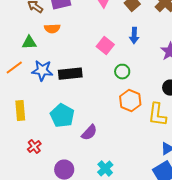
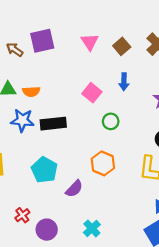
orange semicircle: (52, 29) -> (31, 92), moved
orange hexagon: (130, 101) -> (103, 163), moved
red cross: (34, 147) -> (22, 215), moved

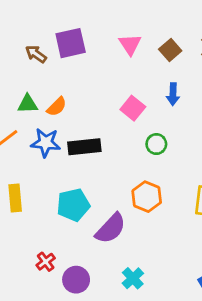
orange semicircle: (31, 92) -> (57, 107), turned -42
cyan pentagon: (44, 170) -> (73, 205), turned 30
purple semicircle: (74, 189) -> (111, 228), size x1.4

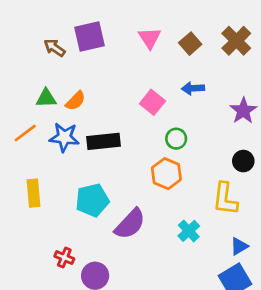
blue arrow: (173, 94) -> (193, 88), turned 85
orange hexagon: (147, 197) -> (166, 174), moved
red cross: (46, 262) -> (64, 258), turned -30
cyan cross: (133, 278) -> (189, 231), moved

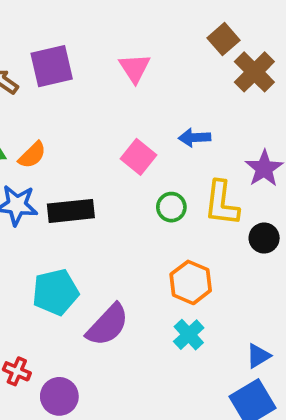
brown square: (190, 44) -> (224, 39), moved
orange hexagon: (166, 174) -> (191, 282), moved
yellow L-shape: (225, 199) -> (222, 203), moved

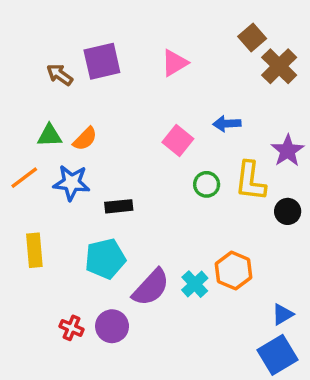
pink triangle: (135, 68) -> (174, 63), turned 32
black rectangle: (71, 211) -> (119, 206), moved, size x0.7
orange hexagon: (191, 282) -> (234, 271), moved
cyan cross: (189, 335) -> (195, 284), moved
purple circle: (59, 396) -> (112, 326), moved

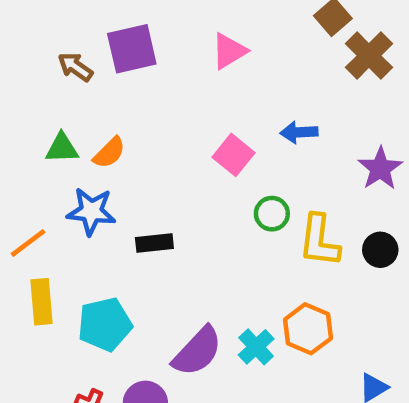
orange line: (24, 178) -> (28, 243), moved
yellow L-shape: (250, 181) -> (319, 241), moved
cyan pentagon: (105, 259) -> (105, 324), moved

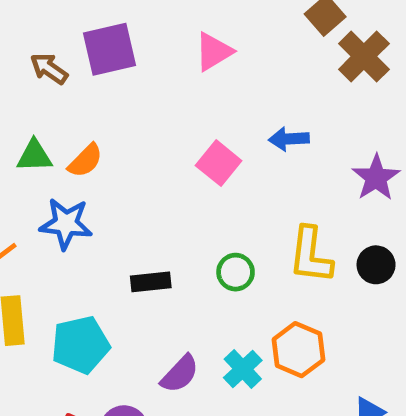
green circle: (272, 214) -> (236, 272), moved
black rectangle: (154, 243) -> (151, 282), moved
purple semicircle: (197, 351) -> (180, 374), size x0.7

